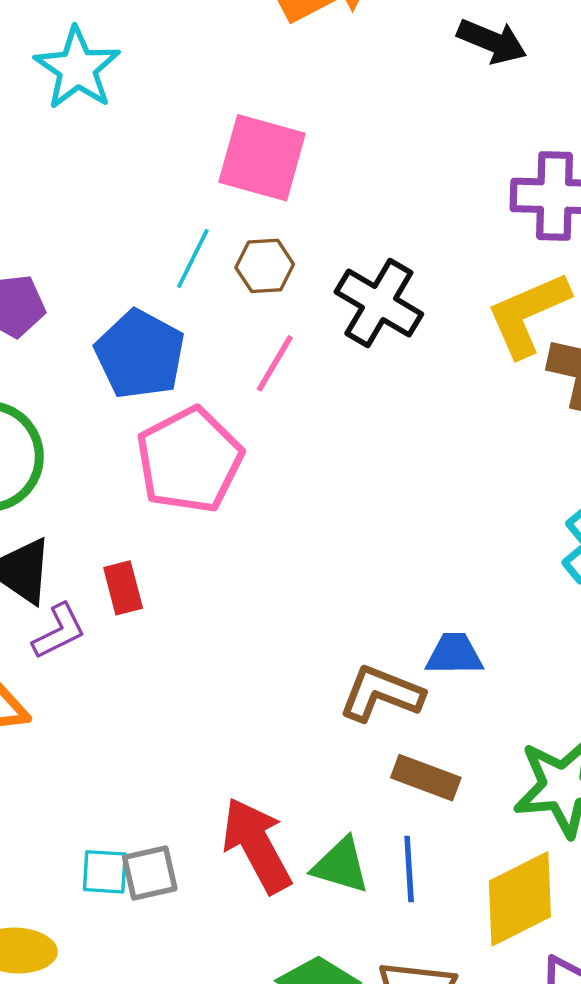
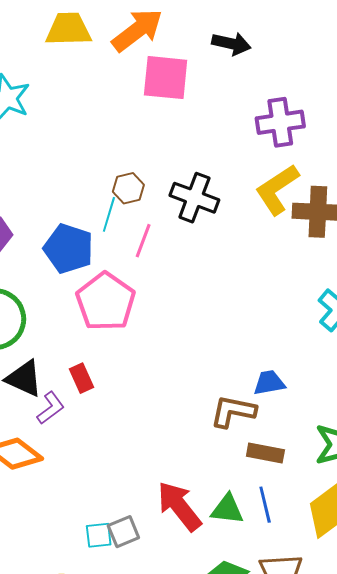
pink square: (262, 158) -> (166, 78), moved
cyan line: (193, 259) -> (109, 214), moved

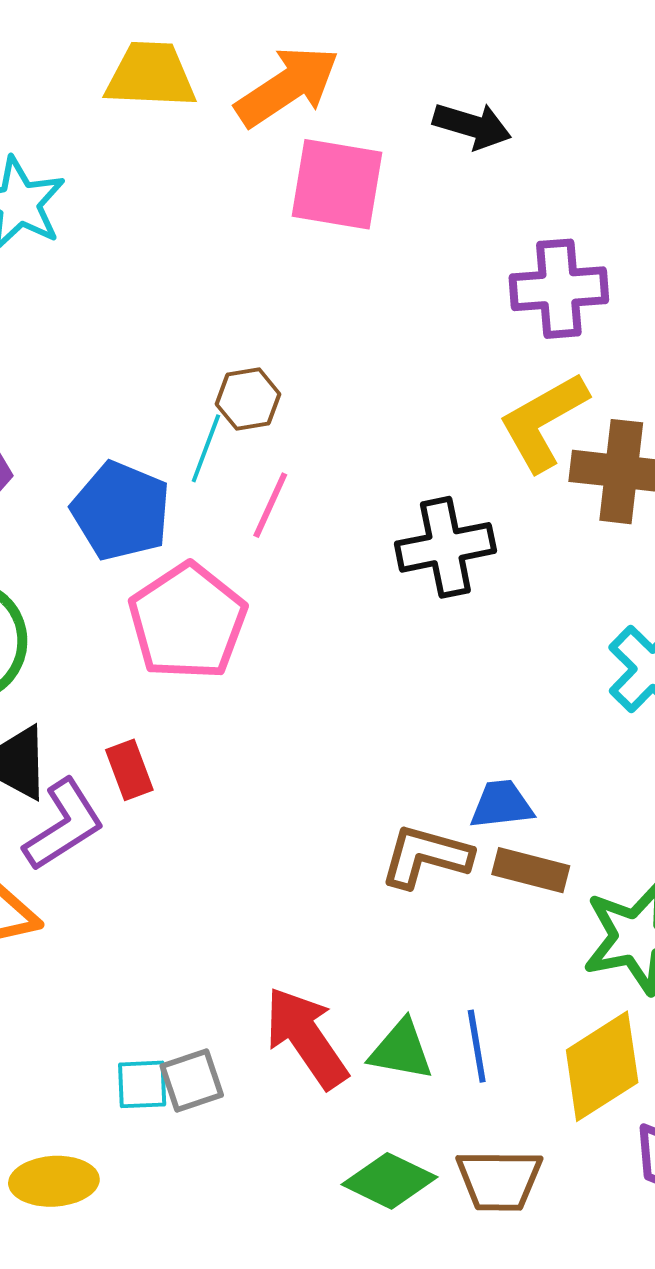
black cross: (194, 198) -> (445, 547), moved, turned -36
purple L-shape: (51, 408) -> (64, 825), size x1.4
brown rectangle: (265, 453) -> (531, 870), moved

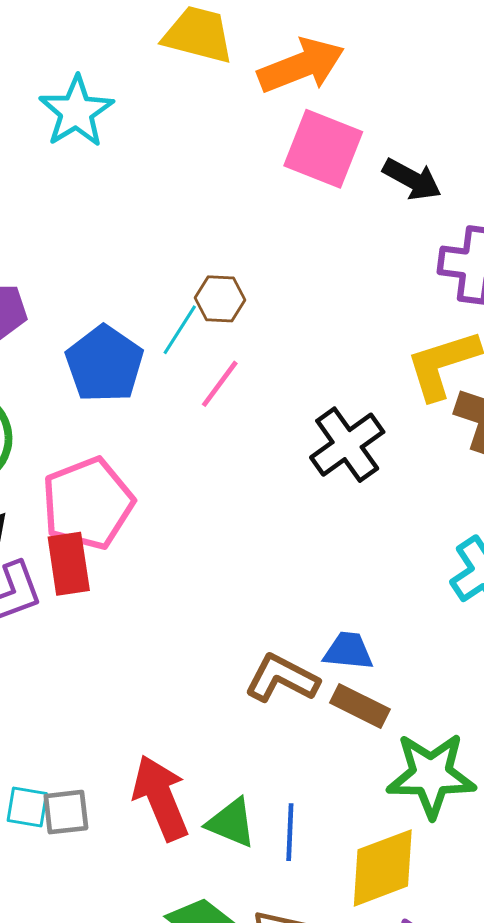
black arrow: (472, 126) -> (412, 179), moved
black cross: (445, 547) -> (347, 445), turned -36
pink pentagon: (188, 622) -> (88, 503), moved
red rectangle: (129, 770) -> (69, 564), size x1.4

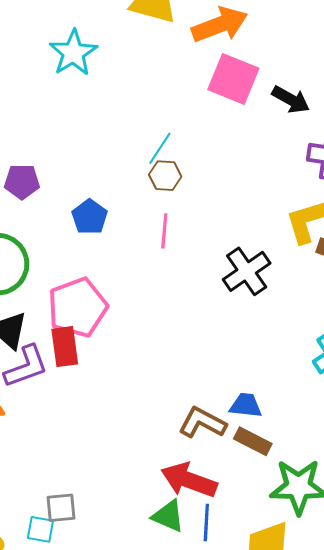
cyan line: (180, 330) -> (160, 148), moved
blue pentagon: (104, 364) -> (90, 217), size x0.7
pink line: (220, 384) -> (164, 231), turned -32
red arrow: (161, 798) -> (189, 480), moved, turned -48
cyan square: (27, 807) -> (40, 529), moved

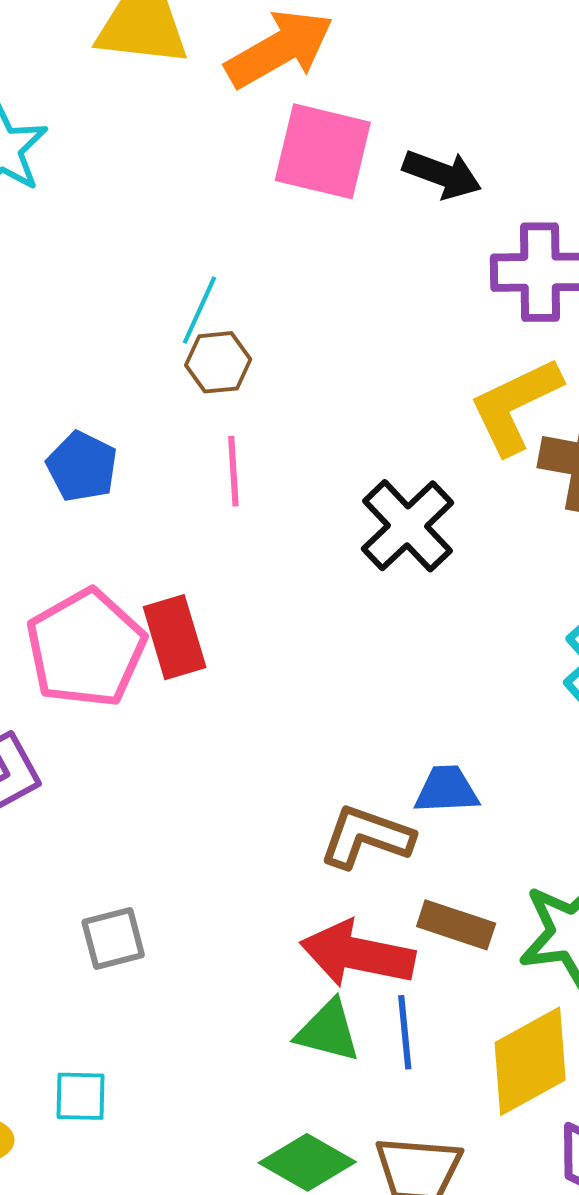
red rectangle: (65, 347) -> (175, 637), moved
brown rectangle: (253, 441) -> (456, 925), moved
gray square: (61, 508) -> (113, 938), moved

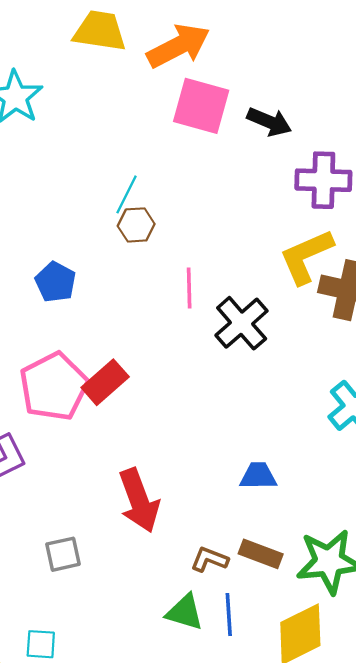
pink line: (233, 471) -> (189, 288), moved
red rectangle: (175, 637) -> (105, 382), turned 63
brown L-shape: (366, 837) -> (209, 559), moved, size x0.7
red arrow: (358, 954) -> (139, 500), moved, turned -124

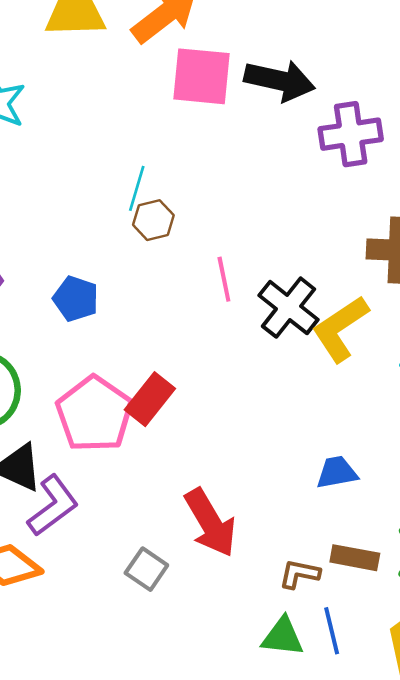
black arrow: (269, 122) -> (280, 80), size x1.4
yellow L-shape: (306, 256) -> (340, 329), moved
gray square: (63, 554) -> (146, 569), moved, turned -33

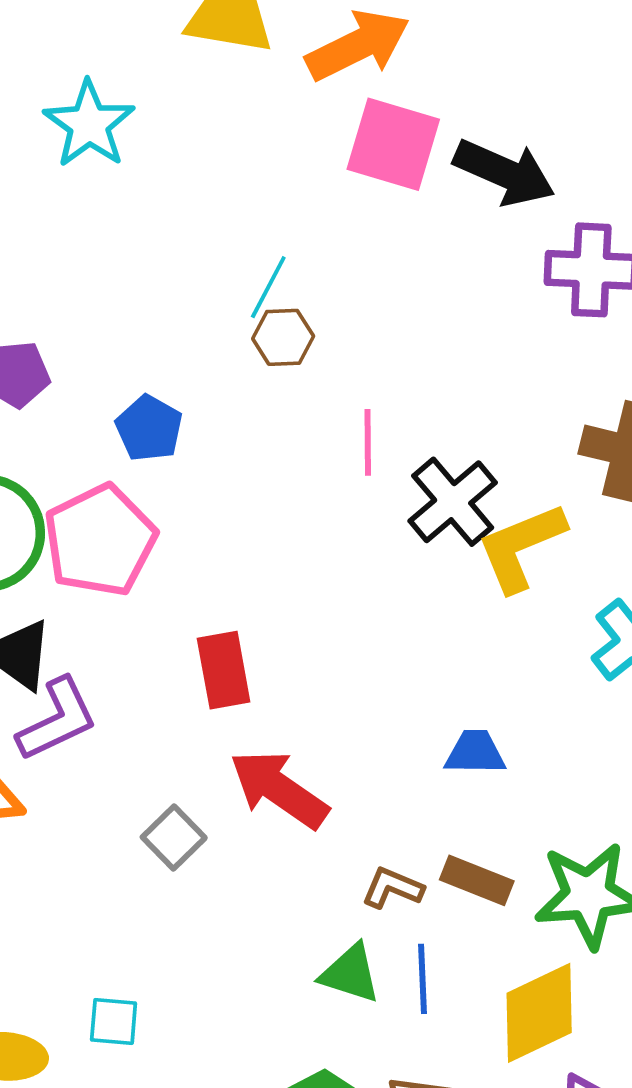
red rectangle: (150, 399) -> (224, 670), moved, turned -60
pink pentagon: (94, 414) -> (100, 540), moved
red arrow: (210, 523) -> (279, 789), turned 144

